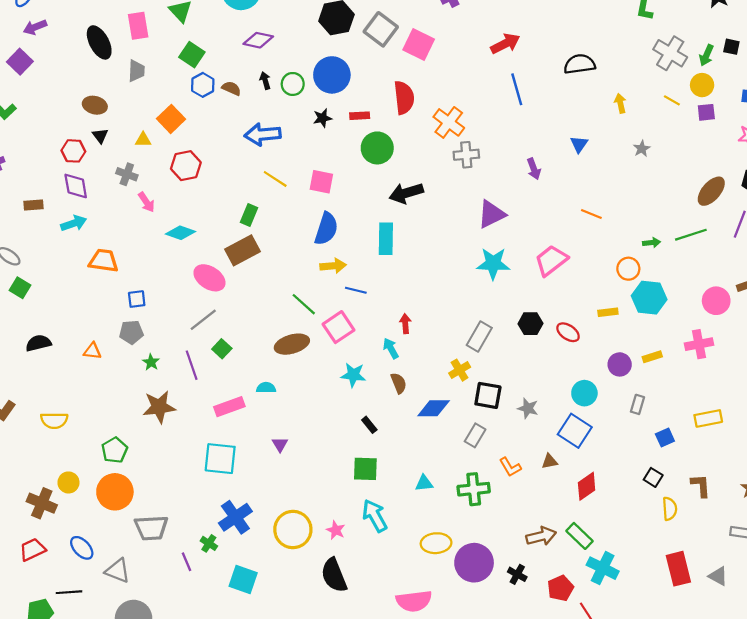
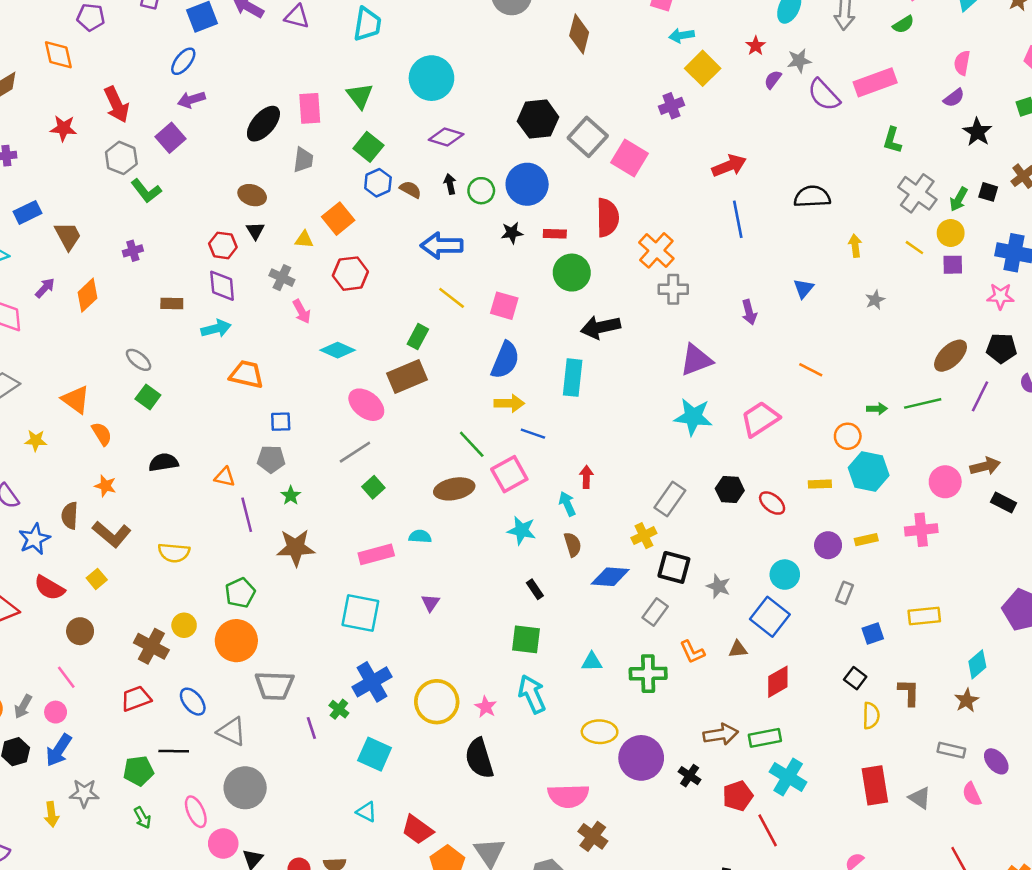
black ellipse: (99, 42) -> (263, 124), turned 64
purple line: (192, 365) -> (247, 515), moved
green rectangle: (580, 536) -> (765, 738), turned -60

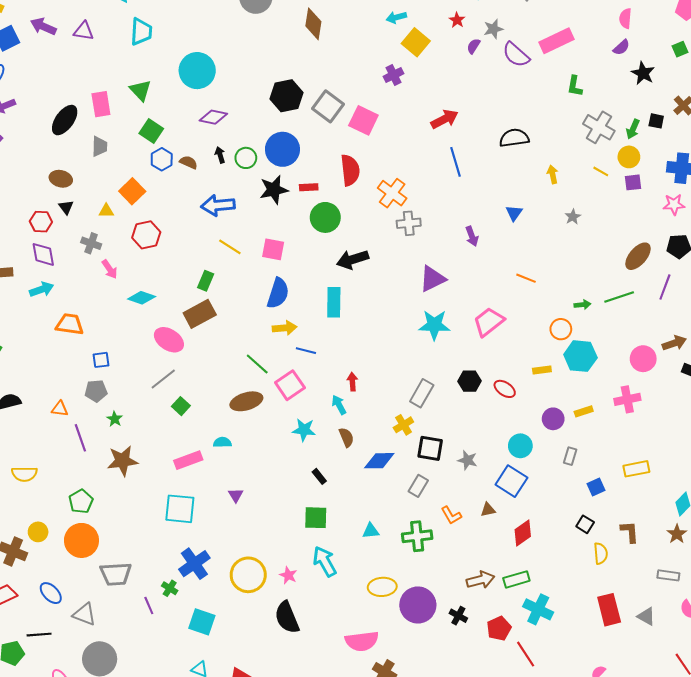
black star: (512, 233) -> (274, 190), size x1.6

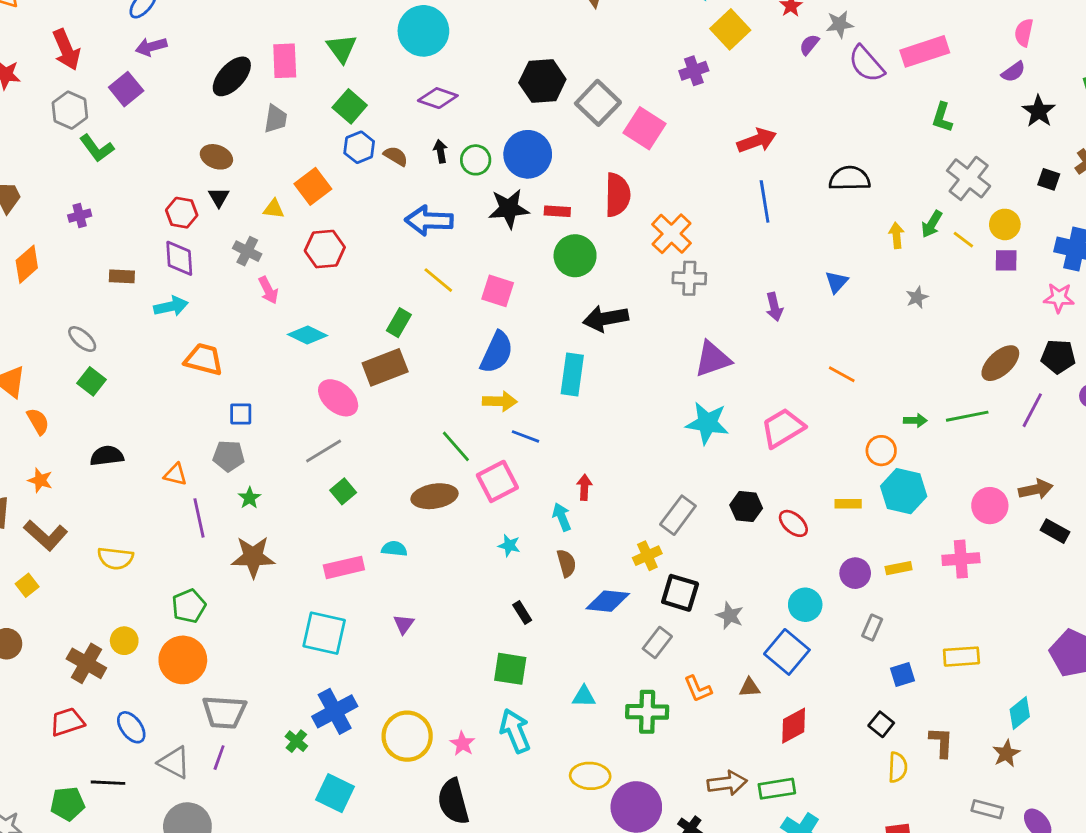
green arrow: (633, 129) -> (932, 224), moved
cyan star: (304, 430) -> (509, 545), size x0.7
purple line: (149, 606) -> (219, 758), moved, turned 36

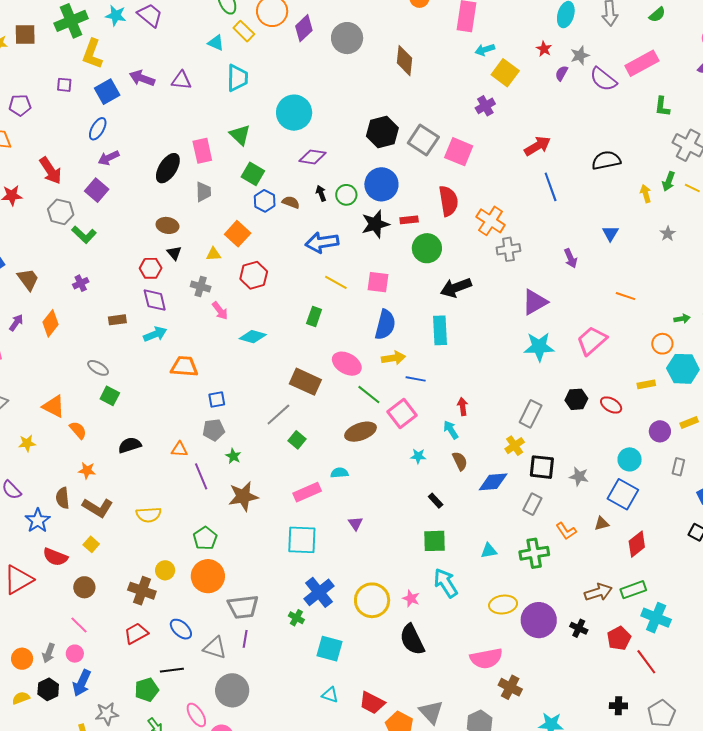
brown rectangle: (385, 367) -> (305, 382), moved, turned 56
pink ellipse: (338, 398) -> (347, 364), moved

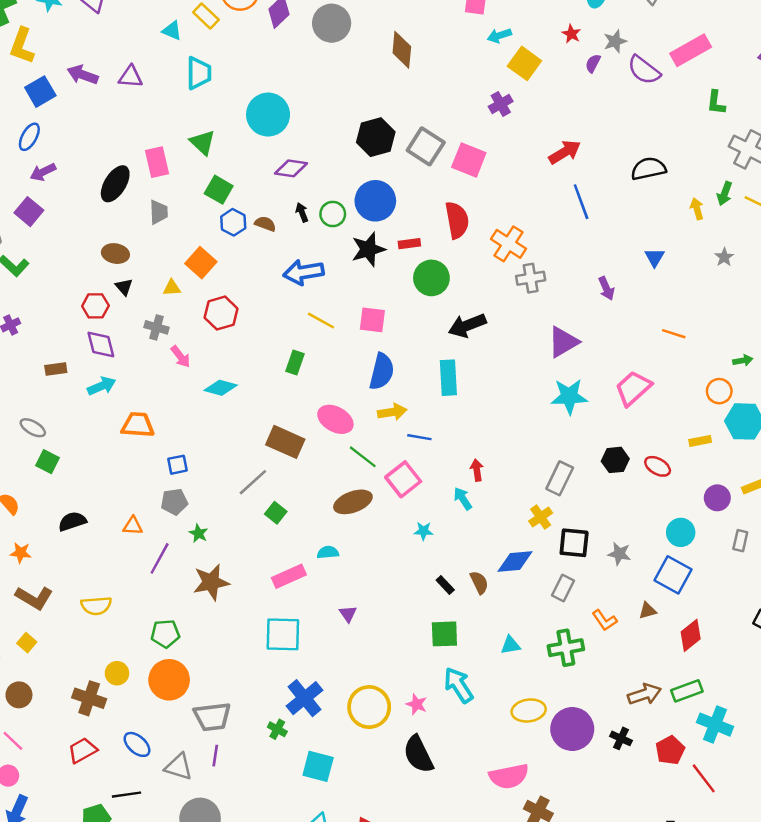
brown semicircle: (460, 461) -> (479, 582), moved
purple line: (201, 476) -> (160, 558), turned 52
green pentagon: (205, 538) -> (165, 634), turned 30

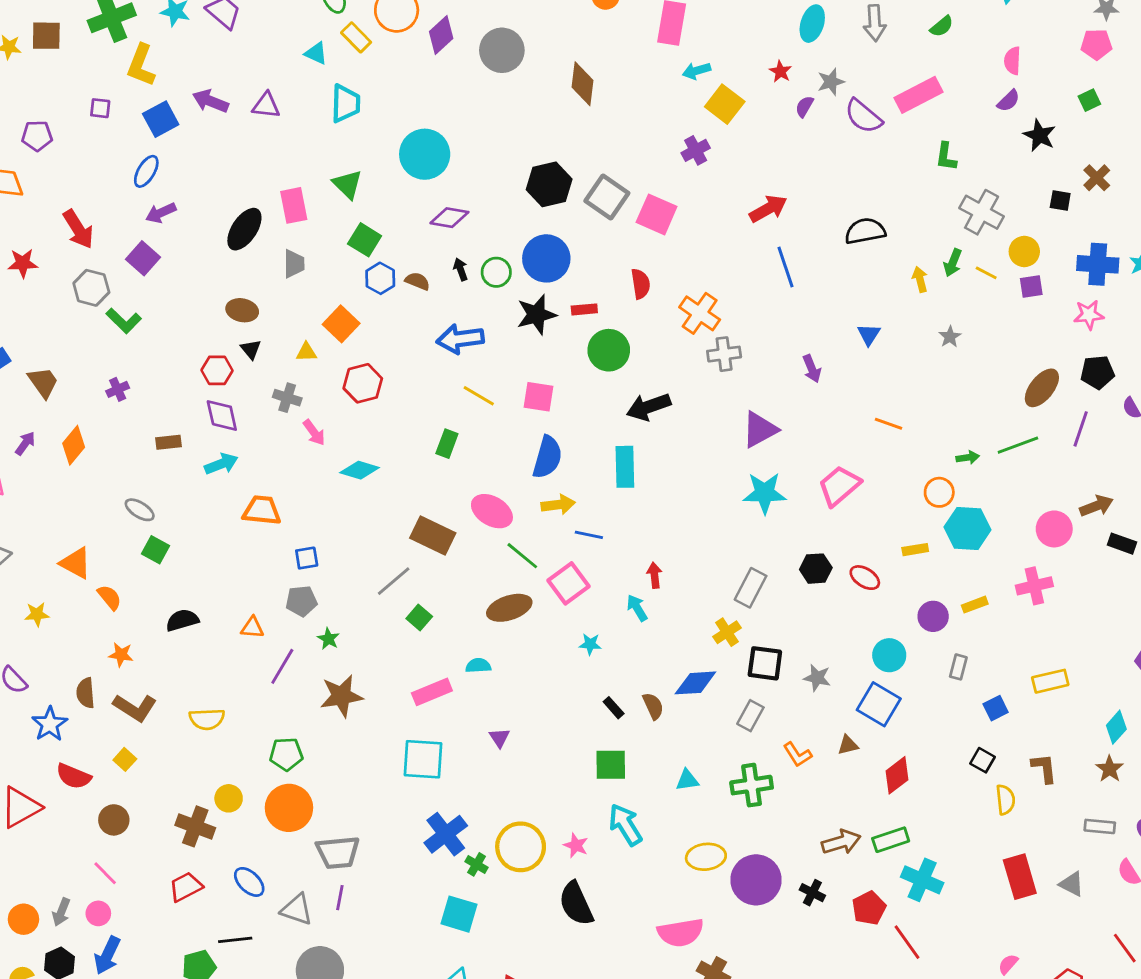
red semicircle: (457, 220) -> (641, 284), size x0.7
green cross: (277, 729) -> (476, 864), moved

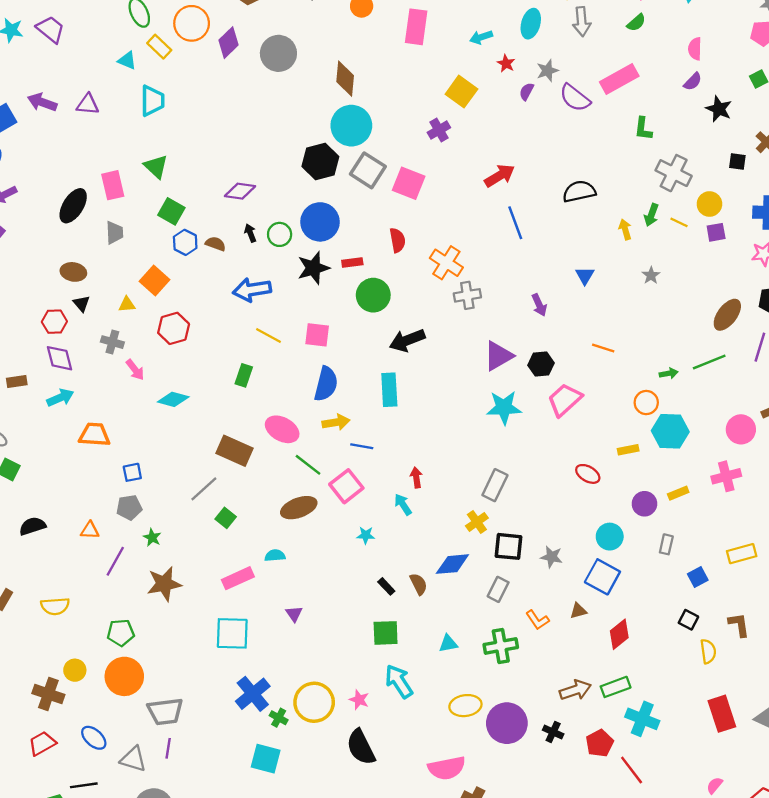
cyan arrow: (697, 71) -> (481, 37), moved
cyan circle: (425, 154) -> (351, 126), moved
black hexagon: (816, 569) -> (541, 364), moved

